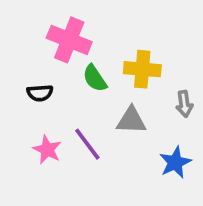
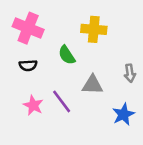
pink cross: (69, 40) -> (28, 28), moved
yellow cross: (142, 69) -> (94, 29), moved

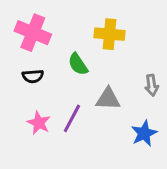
purple line: (62, 101) -> (72, 118), turned 65

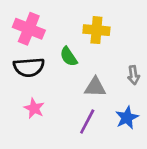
black semicircle: (33, 76) -> (29, 67), size x1.6
purple line: (72, 118) -> (87, 122), moved

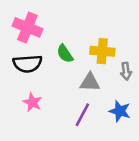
yellow cross: (96, 30) -> (102, 51), moved
blue star: (127, 118) -> (120, 111), turned -30

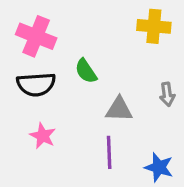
yellow cross: (102, 51) -> (154, 26), moved
blue star: (120, 111) -> (159, 167), moved
purple line: (82, 115) -> (109, 152), turned -30

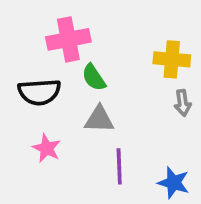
yellow cross: (154, 26) -> (172, 59), moved
pink cross: (36, 36) -> (68, 39), moved, turned -33
gray triangle: (119, 109) -> (99, 119), moved

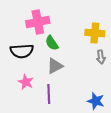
gray triangle: (99, 119) -> (55, 66), turned -30
purple line: (119, 166) -> (49, 94), moved

